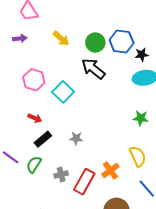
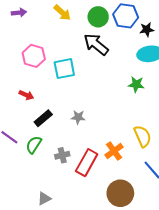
cyan square: (63, 92) -> (64, 69), turned 35
red arrow: (35, 118) -> (26, 95), moved
green star: (141, 118) -> (136, 84), moved

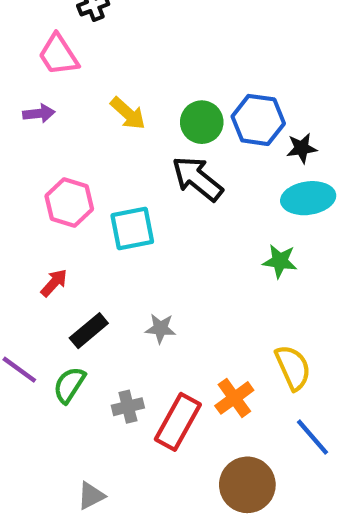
red arrow: (26, 95) -> (54, 283), turned -72

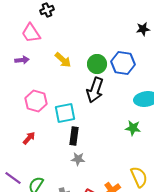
black star: (302, 148) -> (143, 29), moved
black arrow: (197, 179) -> (95, 90), turned -110
black rectangle: (89, 331) -> (74, 136), moved, turned -42

